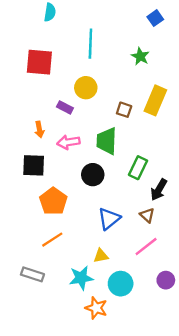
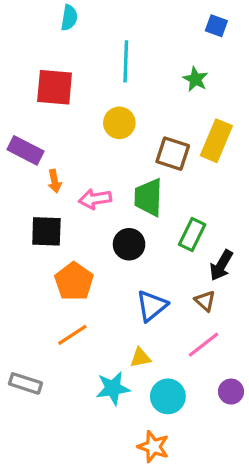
blue square: (155, 18) -> (216, 26), turned -35
purple rectangle: (65, 107) -> (25, 150), moved, size x1.5
brown square: (124, 110) -> (173, 154), size x1.5
gray rectangle: (32, 274) -> (25, 383), moved
orange star: (96, 308) -> (153, 447), moved

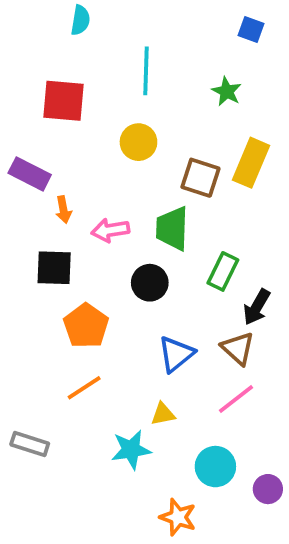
brown triangle: (205, 301) -> (238, 348), size x1.4
purple circle: (231, 392) -> (268, 489), moved
cyan circle: (168, 396) -> (215, 467), moved

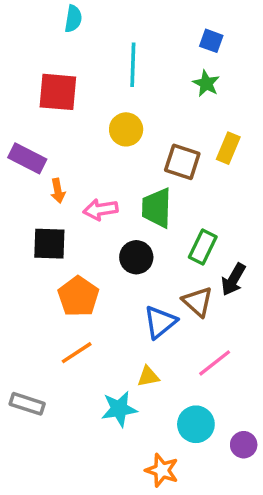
blue square: (251, 30) -> (211, 41), moved
yellow rectangle: (251, 163) -> (228, 148), size x0.7
brown triangle: (238, 348) -> (198, 302), moved

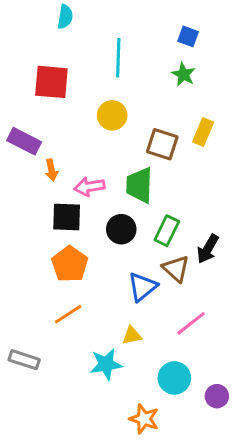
black square: (49, 244) -> (67, 217), moved
green rectangle: (203, 247) -> (167, 231), moved

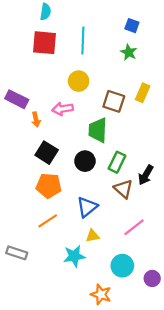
red square: (51, 82) -> (44, 43), moved
pink arrow: (89, 187) -> (63, 109), moved
black square: (67, 217) -> (47, 153), turned 30
orange pentagon: (70, 264) -> (49, 186), turned -30
blue triangle: (142, 287) -> (87, 207), moved

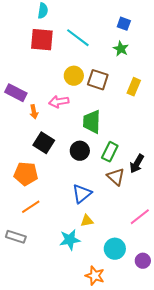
cyan line: (83, 41) -> (78, 38), turned -55
brown square: (114, 101) -> (98, 80), moved
orange pentagon: (49, 186) -> (26, 174), moved
orange line: (48, 221) -> (31, 207), moved
pink line: (134, 227) -> (140, 217), moved

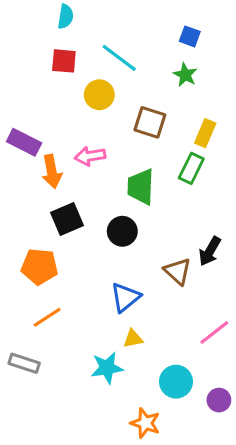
red square: (42, 40) -> (64, 61), size x0.7
yellow circle: (74, 76) -> (99, 95), moved
orange arrow: (34, 112) -> (52, 171), size x1.5
black square: (44, 143) -> (67, 219), turned 35
green rectangle: (110, 152) -> (191, 168), moved

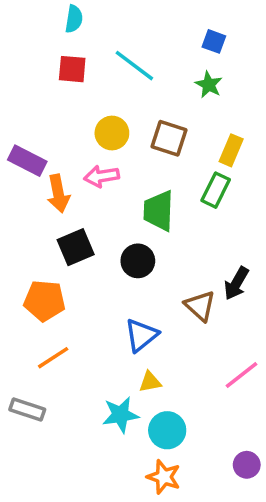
yellow circle: (99, 95) -> (112, 133), moved
cyan circle: (176, 382) -> (167, 430), moved
purple circle: (219, 400) -> (247, 465), moved

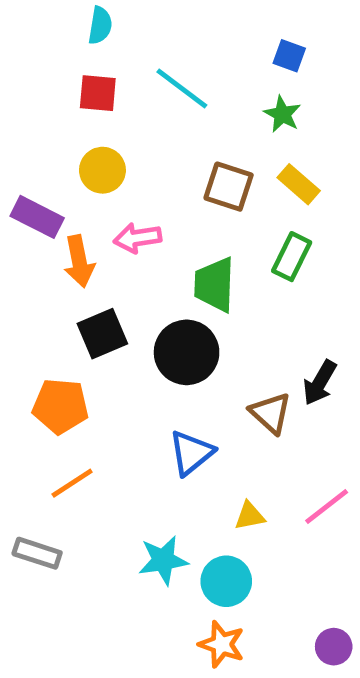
yellow circle: (112, 133) -> (102, 170), moved
yellow rectangle: (231, 150) -> (299, 184), moved, turned -72
black circle: (138, 261) -> (187, 352), size x1.4
yellow triangle: (150, 382) -> (250, 516), moved
purple circle: (247, 465) -> (334, 647), moved

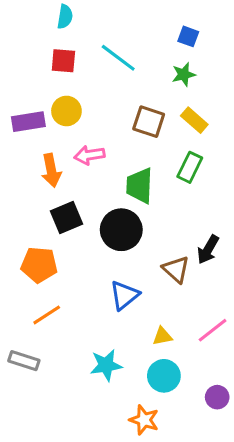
green star: (282, 114) -> (184, 74), turned 30
purple rectangle: (37, 217) -> (28, 122), moved, turned -36
cyan circle: (226, 581) -> (164, 376), moved
purple circle: (334, 647) -> (217, 397), moved

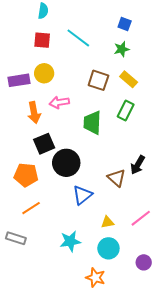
black circle: (121, 230) -> (66, 163), moved

